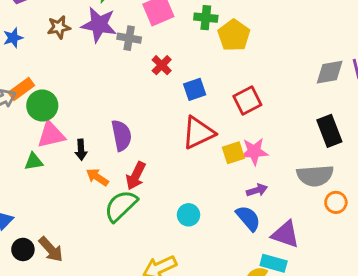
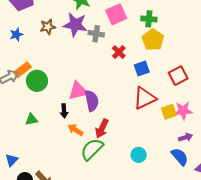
yellow pentagon: (234, 35) -> (153, 40), moved
pink triangle: (51, 135) -> (78, 91), moved

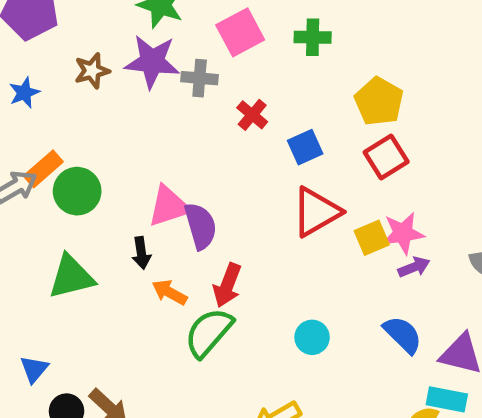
yellow pentagon: (153, 40) -> (379, 101), moved
green triangle: (31, 119) -> (71, 277), size x1.6
purple arrow: (186, 137) -> (414, 267), moved

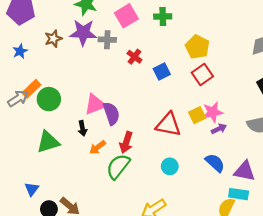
red triangle: (316, 212) -> (168, 124), moved, turned 44
orange arrow: (170, 292) -> (97, 147), turned -63

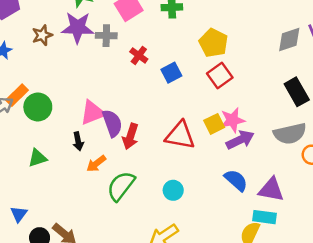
purple arrow: (219, 129) -> (240, 140), size x1.5
green triangle: (48, 142) -> (37, 158), size x0.7
red arrow: (126, 142) -> (130, 136), moved
cyan circle: (170, 166) -> (173, 190), moved

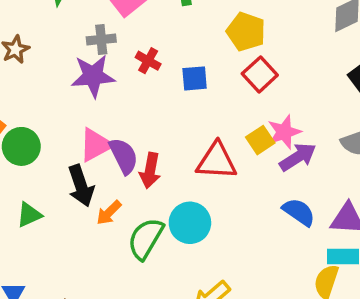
purple star: (78, 28) -> (93, 76), moved
blue square: (171, 73) -> (195, 78), turned 30
black arrow: (78, 141) -> (81, 186), size x1.6
cyan circle: (173, 190) -> (190, 223), moved, size x1.5

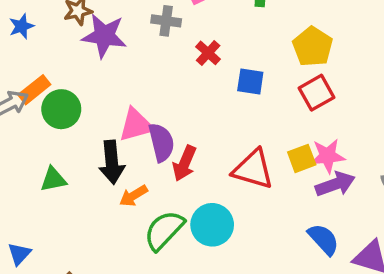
purple star: (93, 76) -> (104, 36), moved

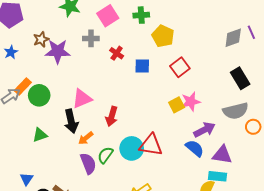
yellow pentagon: (313, 47) -> (163, 36), moved
purple semicircle: (161, 142) -> (88, 163), moved
red triangle: (253, 169) -> (151, 145), moved
purple arrow: (335, 184) -> (204, 130), moved
green semicircle: (164, 230) -> (105, 155), size x0.7

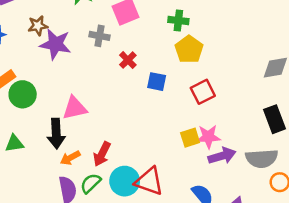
green cross: (141, 15) -> (178, 21), moved
red arrow: (112, 116) -> (102, 154), moved
purple arrow: (204, 130) -> (222, 156), moved

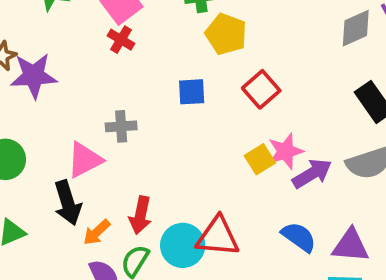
gray cross: (99, 36) -> (121, 126), moved
red cross: (128, 60) -> (121, 40), moved

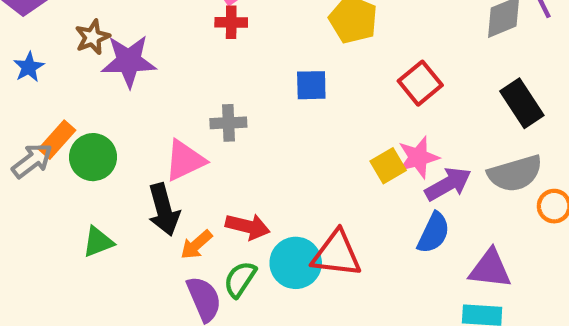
red cross: (121, 40) -> (231, 22), turned -32
red square: (261, 89) -> (420, 83), moved
red arrow: (140, 215) -> (248, 226), turned -90
blue semicircle: (299, 237) -> (434, 233), moved, turned 78

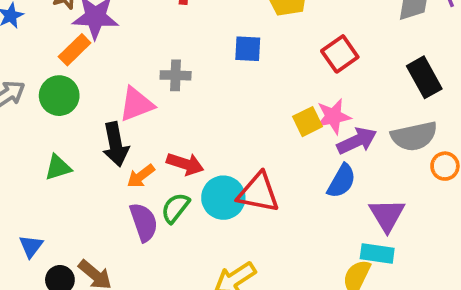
orange rectangle: (57, 140) -> (75, 50), moved
purple triangle: (490, 269) -> (387, 215), turned 48

